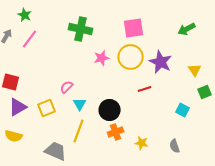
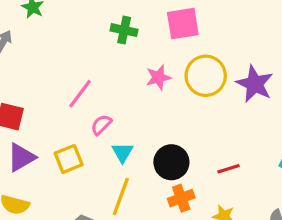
pink square: (134, 28) -> (183, 24), moved
green cross: (81, 29) -> (124, 30), size x0.7
pink line: (30, 39) -> (80, 94), moved
red line: (145, 89) -> (229, 169), moved

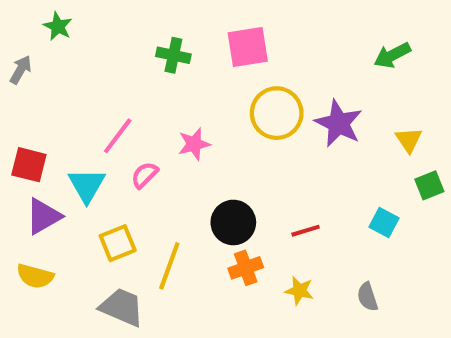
pink star: (158, 77) -> (194, 144), moved
cyan triangle: (122, 152) -> (87, 185), moved, size x1.4
yellow square: (69, 159) -> (118, 243), moved

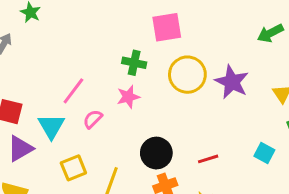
green cross: (173, 55) -> (134, 63), moved

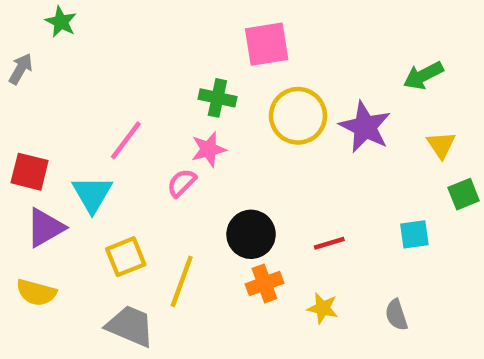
green arrow: (270, 33) -> (423, 76), moved
pink semicircle: (93, 119) -> (182, 183), moved
cyan square: (264, 153) -> (414, 234), turned -36

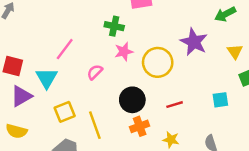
yellow circle: (298, 116) -> (158, 62), moved
pink star: (209, 149) -> (124, 52), moved
yellow line: (182, 281) -> (95, 125), turned -40

